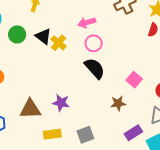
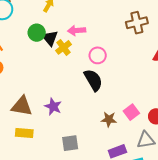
pink arrow: (87, 23) -> (77, 30), moved
green circle: (17, 34) -> (37, 33), moved
pink square: (134, 80) -> (131, 112), moved
yellow rectangle: (52, 134) -> (24, 133), moved

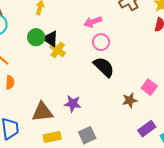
pink arrow: (77, 30) -> (93, 22), moved
yellow cross: (63, 47) -> (58, 50), moved
gray square: (70, 143) -> (87, 135), moved

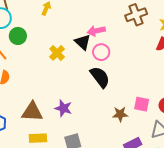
green circle: (36, 37) -> (18, 36), moved
black triangle: (50, 39) -> (83, 42), moved
pink square: (149, 87) -> (142, 104), turned -35

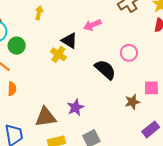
black triangle: (83, 42) -> (69, 41), moved
pink circle: (101, 52) -> (129, 53), moved
purple star: (63, 108) -> (76, 107), turned -30

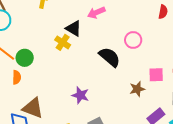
green circle: (17, 46) -> (25, 58), moved
purple star: (76, 107) -> (80, 95), turned -30
brown triangle: (46, 117) -> (33, 108), moved, turned 30

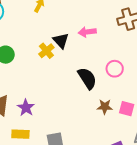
brown star: (137, 89) -> (105, 107), moved
purple star: (80, 95) -> (26, 108), moved

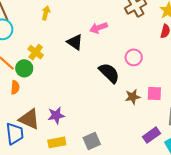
yellow cross: (46, 51) -> (36, 52), moved
purple star: (26, 108) -> (56, 115), turned -30

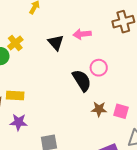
pink circle: (134, 57) -> (99, 68), moved
purple star: (56, 115) -> (18, 122), moved
yellow rectangle: (57, 142) -> (15, 95), moved

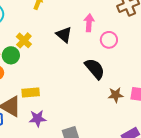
pink arrow: (82, 34) -> (89, 23), turned 108
pink circle: (99, 68) -> (109, 40), moved

